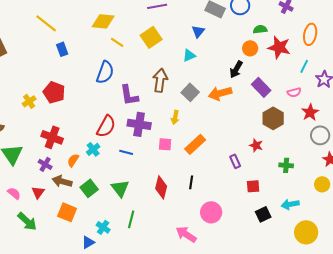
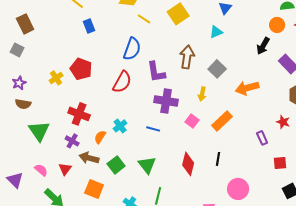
orange arrow: (220, 93) -> (247, 88), moved
red semicircle: (106, 126) -> (122, 82), moved
pink square: (165, 144) -> (192, 121), turned 32

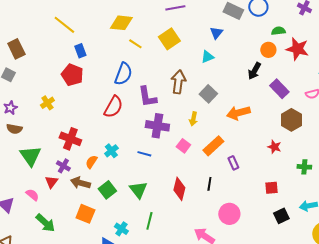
red pentagon: (81, 69) -> (72, 75), moved
purple rectangle: (262, 138) -> (233, 163), moved
red triangle: (65, 169) -> (51, 182), moved

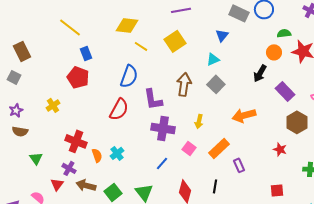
gray square: (208, 94) -> (216, 84), moved
blue line: (144, 154) -> (162, 163), moved, turned -64
green triangle: (30, 156) -> (36, 158), size x0.6
orange semicircle: (91, 162) -> (97, 155), moved, turned 128

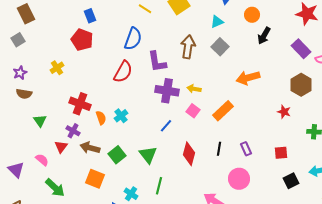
orange circle: (274, 52) -> (252, 15), moved
gray square: (14, 77) -> (18, 40), turned 32
purple rectangle: (285, 91) -> (301, 49), moved
yellow arrow: (199, 121) -> (194, 89), moved, turned 88
purple rectangle: (239, 165) -> (246, 149), moved

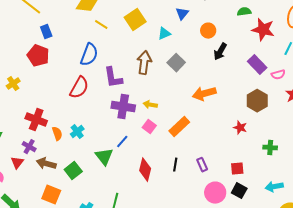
cyan triangle: (217, 22) -> (164, 34), moved
green triangle: (148, 155) -> (104, 157), moved
pink circle: (239, 179) -> (215, 193), moved
black square: (291, 181) -> (239, 191), moved, turned -35

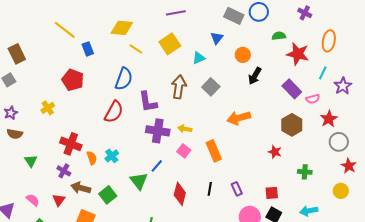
blue rectangle: (46, 32) -> (88, 49), moved
orange rectangle: (179, 127) -> (214, 151), turned -70
red triangle: (17, 163) -> (59, 200), moved

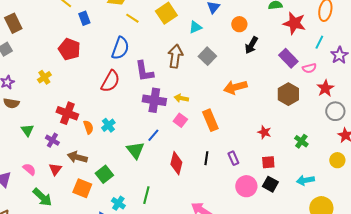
red star: (275, 152) -> (264, 132), moved
purple cross: (64, 171) -> (52, 140), moved
green cross: (305, 172) -> (301, 141), turned 32
green square: (108, 195) -> (104, 174), moved

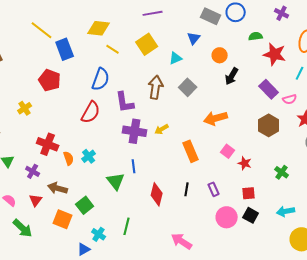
blue rectangle: (84, 18) -> (65, 49), size x1.5
yellow arrow: (181, 98) -> (162, 129), turned -40
pink square: (180, 120) -> (228, 151), moved
blue line: (153, 135) -> (134, 166), turned -48

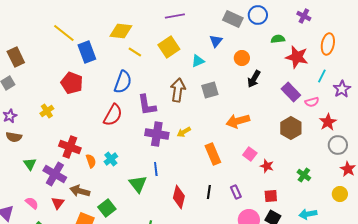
gray square: (188, 87) -> (210, 90), turned 30
purple cross: (33, 171) -> (55, 174), size x1.6

